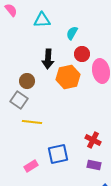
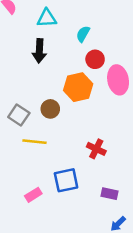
black arrow: (48, 59) -> (39, 51), moved
brown circle: (27, 81) -> (50, 109), moved
red cross: (93, 140) -> (96, 149), moved

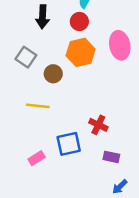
red circle: (95, 59) -> (79, 21), moved
gray square: (19, 115) -> (26, 57), moved
red cross: (96, 149) -> (98, 125), moved

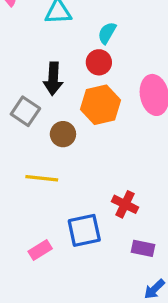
black arrow: (43, 17) -> (53, 79), moved

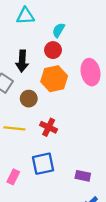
red cross: (125, 204) -> (49, 127), moved
pink rectangle: (40, 250) -> (13, 177), turned -32

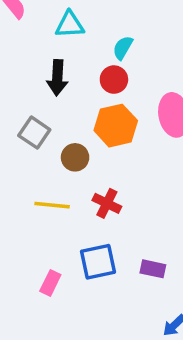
black arrow: (22, 61) -> (57, 78), moved
purple rectangle: (83, 176) -> (153, 269), moved

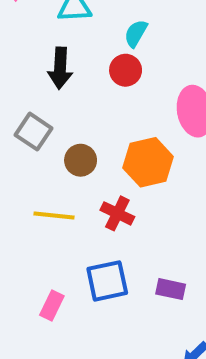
orange hexagon: (116, 126) -> (148, 162), moved

